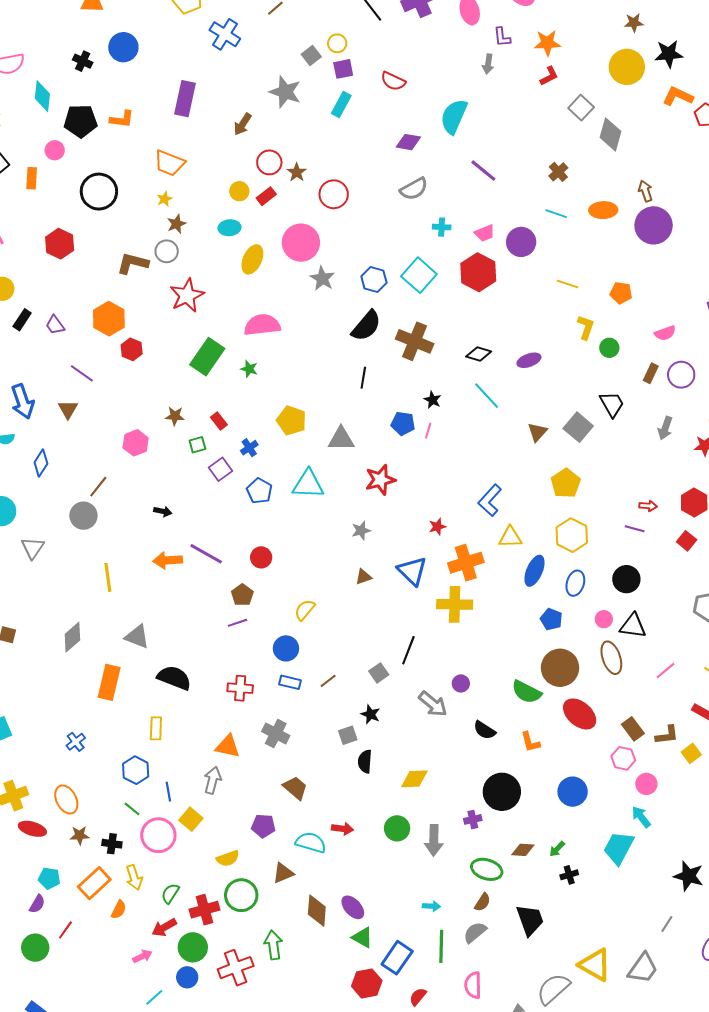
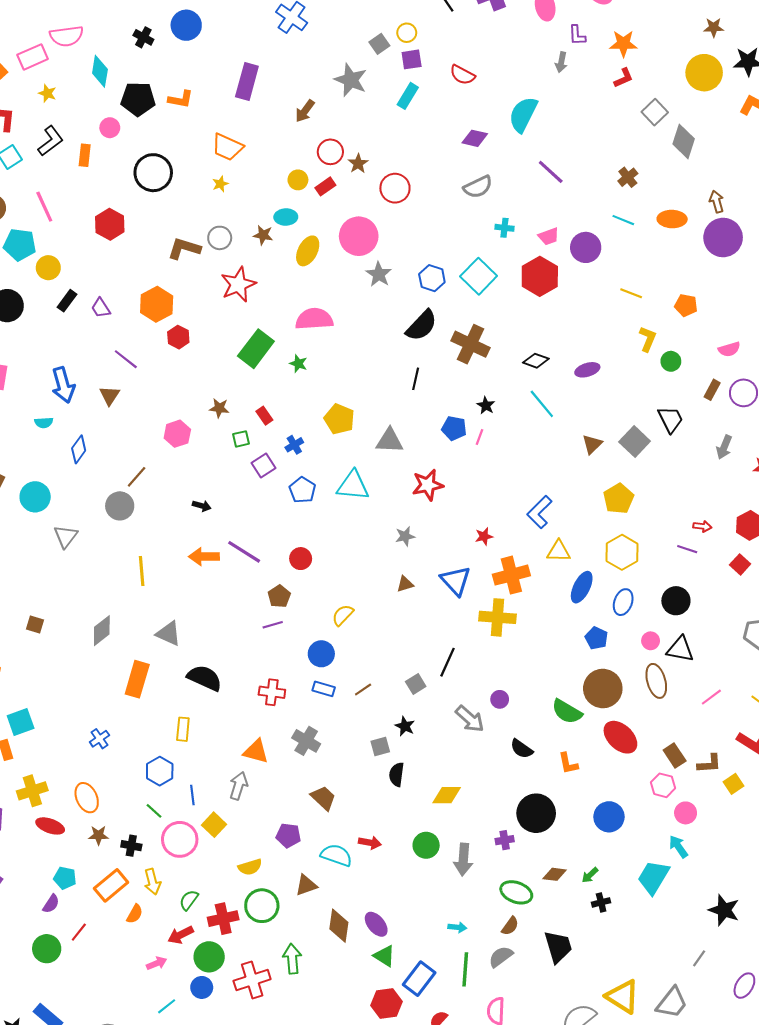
brown star: (176, 224) -> (263, 235), moved, turned 30

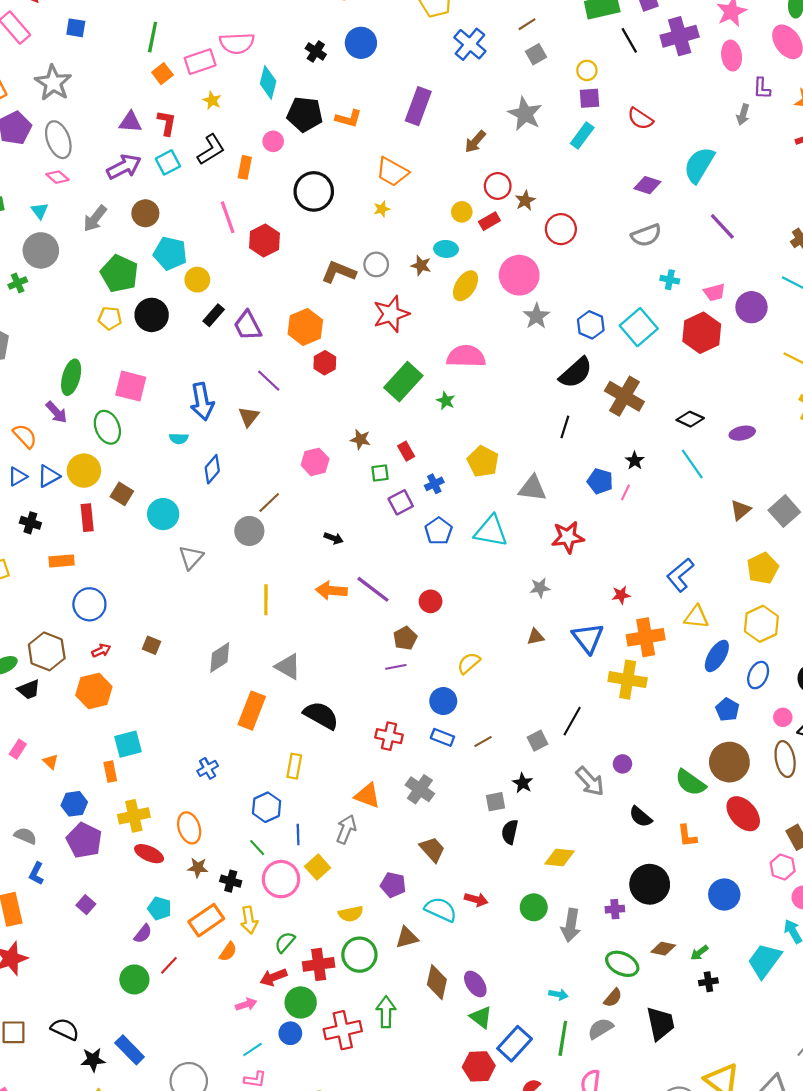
gray square: (379, 44) -> (536, 54), moved
pink line: (44, 207) -> (228, 217), moved
purple trapezoid: (101, 308) -> (248, 326), size x1.4

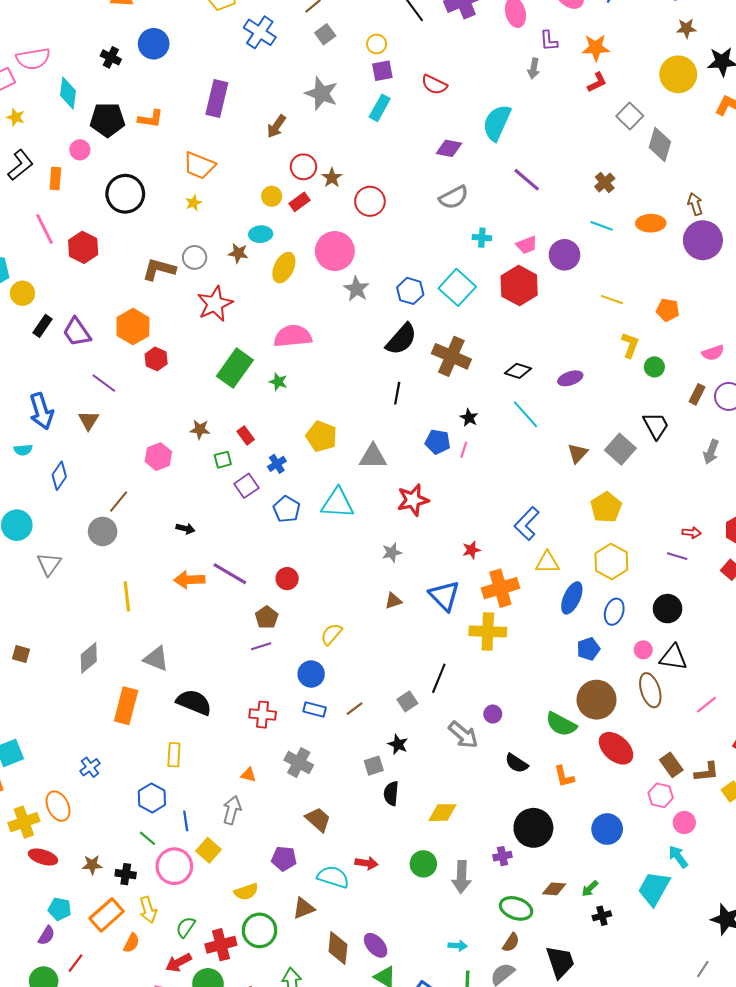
blue pentagon: (727, 710) -> (588, 649), turned 30
orange triangle: (367, 796) -> (248, 775), size x0.6
orange ellipse: (189, 828) -> (58, 806), moved

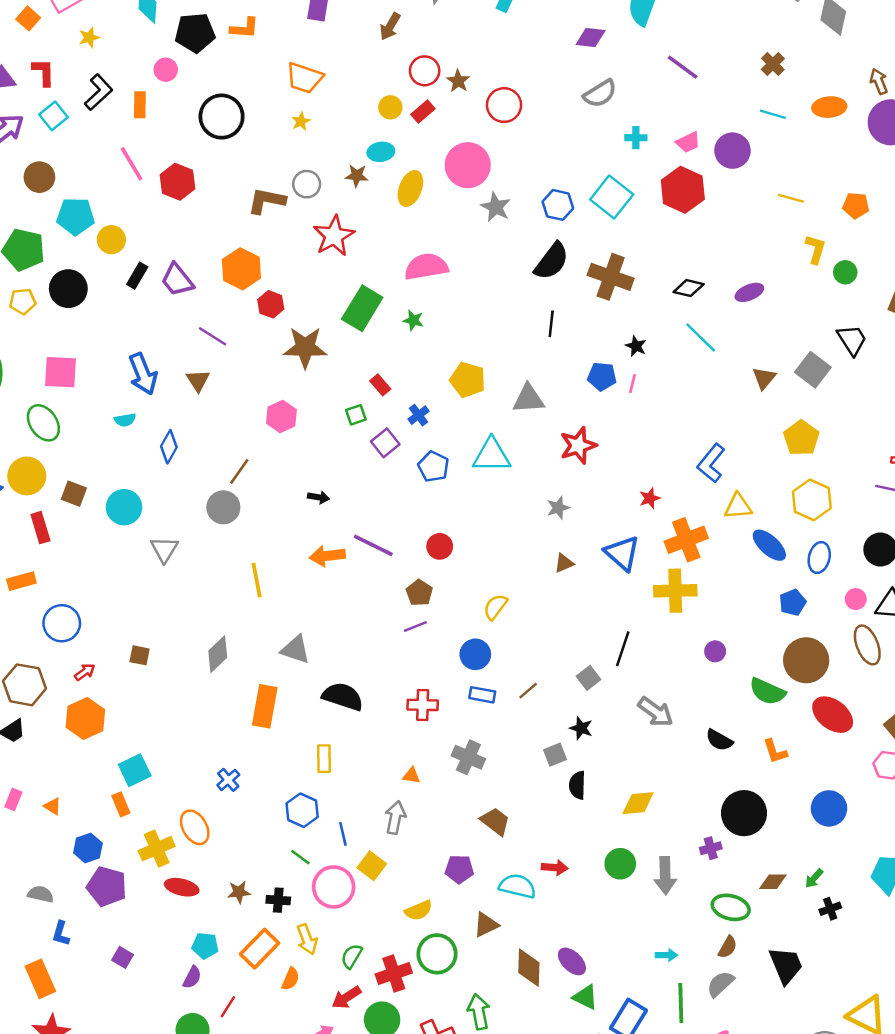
yellow star: (16, 117) -> (89, 37), turned -30
brown star: (200, 429) -> (305, 347), moved, size x1.8
blue ellipse: (572, 598) -> (769, 545), turned -68
purple circle: (493, 714) -> (715, 651), moved

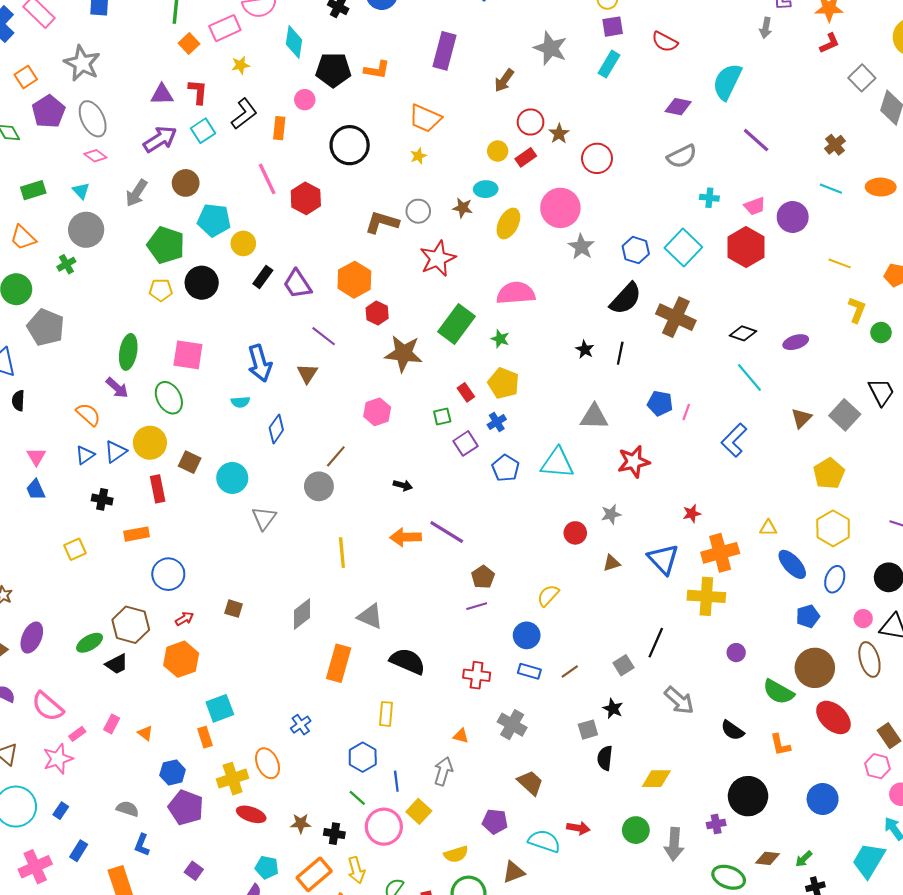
black star: (636, 346) -> (585, 349), moved
yellow pentagon: (468, 380) -> (503, 383), moved
blue L-shape: (711, 463) -> (734, 440), moved
yellow triangle: (738, 506) -> (768, 528), size x0.7
red circle: (440, 546) -> (575, 533), moved

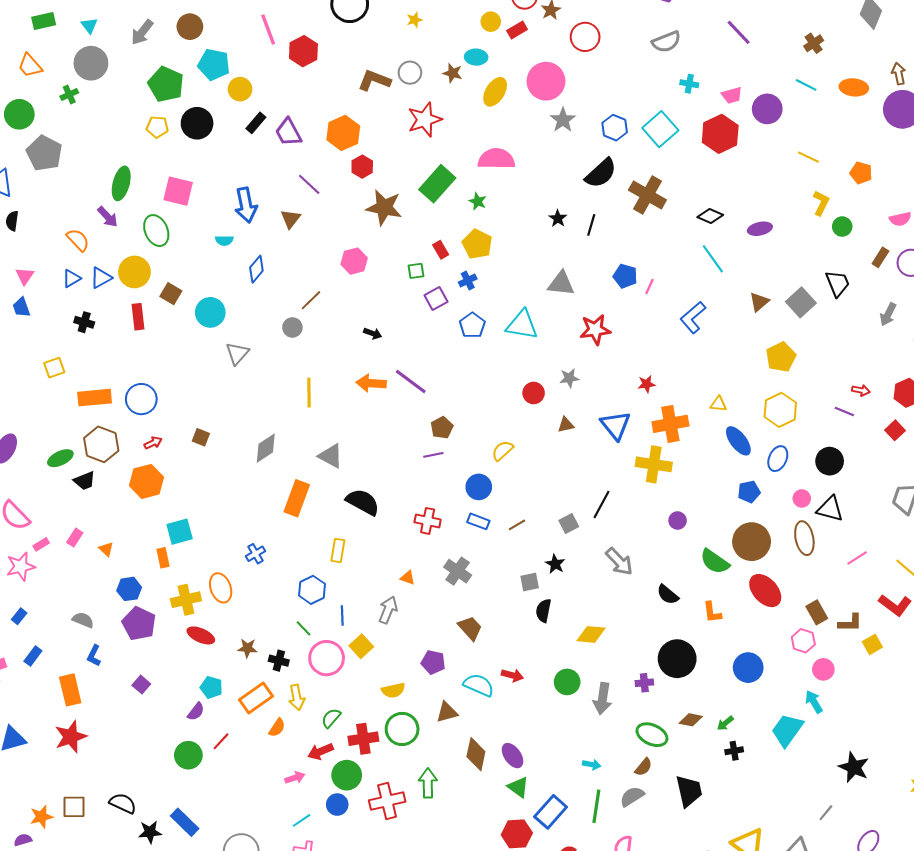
gray circle: (319, 486) -> (292, 327), size x0.7
orange rectangle: (137, 534) -> (95, 398), moved, size x1.4

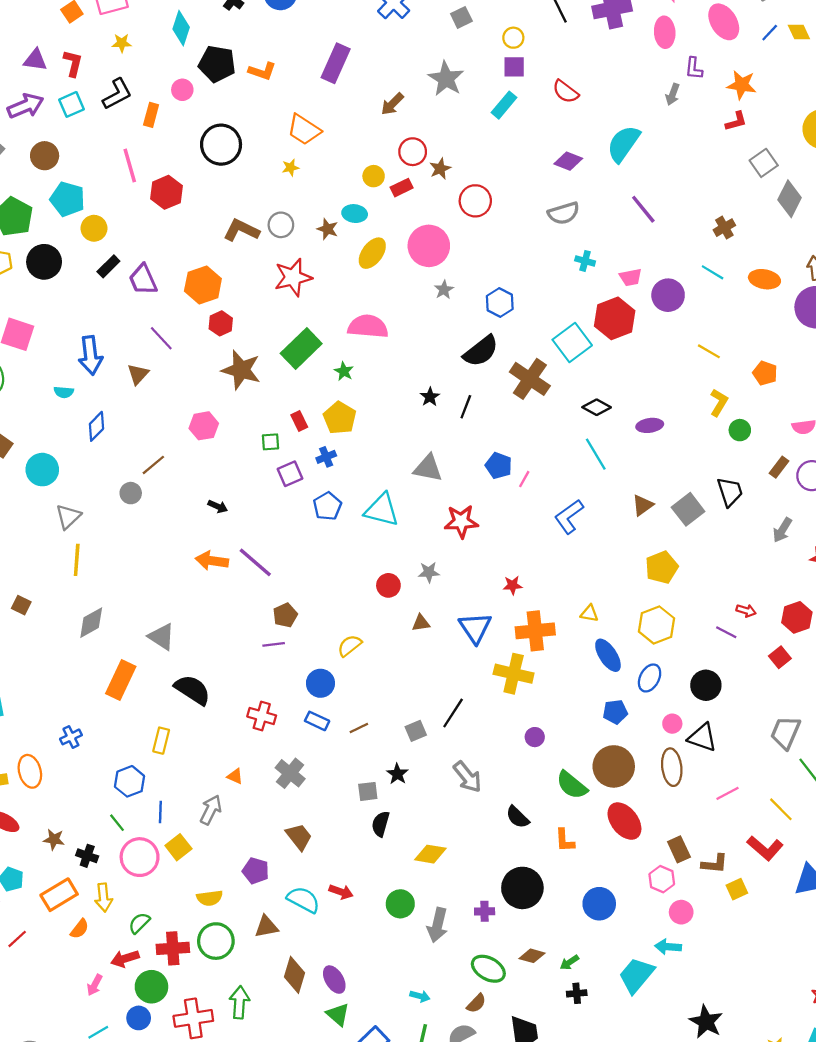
gray star: (563, 120) -> (444, 290), size x0.7
cyan square: (660, 129) -> (572, 342), moved
yellow line: (309, 393) -> (77, 560), moved
cyan arrow: (814, 702) -> (668, 947), turned -60
pink arrow: (295, 778) -> (95, 985), turned 132

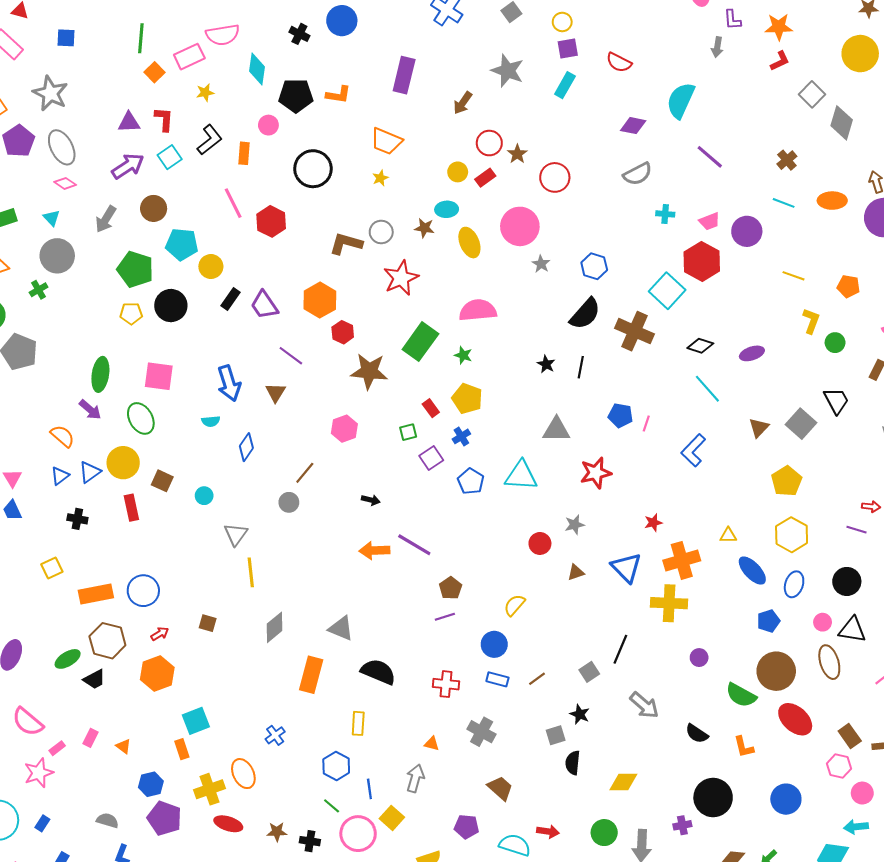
yellow ellipse: (372, 253) -> (469, 243), turned -48
cyan circle: (42, 470) -> (204, 496), size x0.6

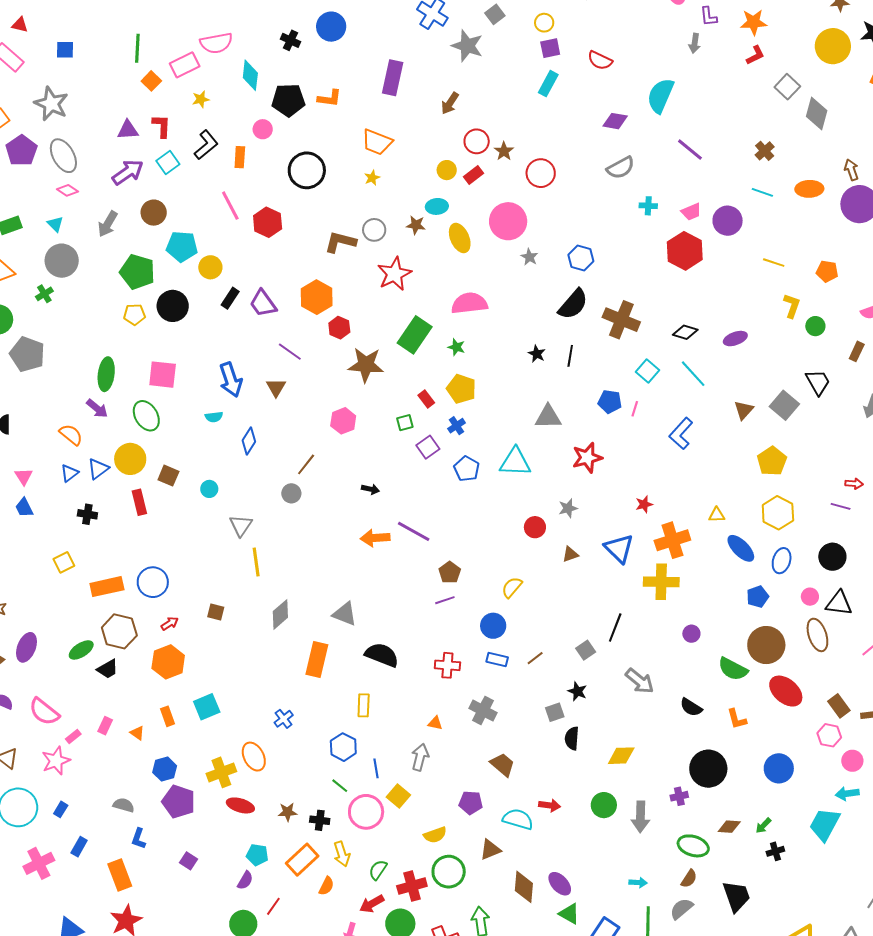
gray star: (508, 71) -> (467, 46), moved
cyan square: (667, 291) -> (648, 371), moved, size x0.7
orange rectangle: (182, 749) -> (168, 716), moved

